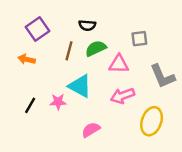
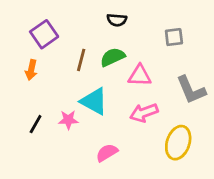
black semicircle: (87, 25) -> (117, 20), moved
gray square: (139, 39) -> (174, 37), moved
orange arrow: (27, 59) -> (31, 70), turned -91

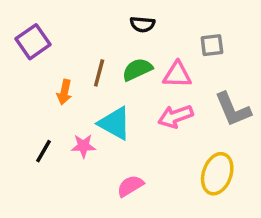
purple square: (44, 34) -> (33, 42), moved
orange arrow: (31, 70) -> (64, 92), moved
pink triangle: (140, 76) -> (177, 75), moved
pink arrow: (144, 113) -> (175, 116), moved

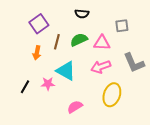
purple square: (33, 42) -> (39, 24), moved
yellow ellipse: (217, 174) -> (112, 95), moved

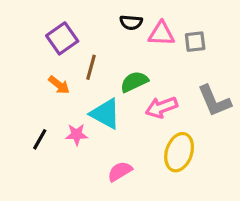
green semicircle: (79, 40) -> (134, 82), moved
pink triangle: (102, 43) -> (161, 34), moved
orange arrow: (37, 53) -> (59, 85), turned -64

